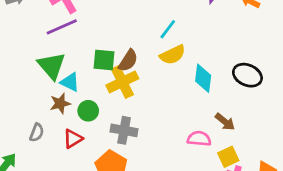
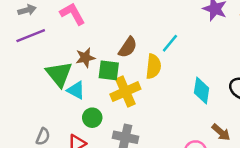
purple line: (62, 27) -> (31, 36), moved
yellow semicircle: (173, 55) -> (153, 66), moved, turned -60
brown semicircle: (128, 61) -> (128, 47), moved
brown star: (60, 103) -> (85, 58), moved

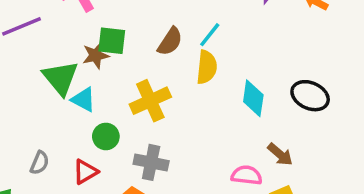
brown semicircle: (128, 47) -> (170, 42), moved
yellow semicircle: (153, 66) -> (207, 67), moved
green square: (109, 70) -> (112, 41), moved

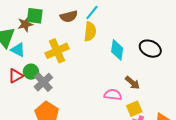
brown semicircle: (170, 42) -> (69, 16), turned 42
gray cross: (151, 162) -> (43, 82), moved, turned 36
red triangle: (85, 172) -> (16, 76), moved

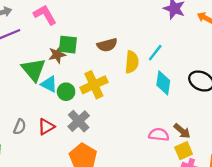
cyan line: (92, 13) -> (155, 53), moved
green circle: (31, 72) -> (66, 92), moved
red triangle: (16, 76) -> (46, 127), moved
brown arrow: (132, 83) -> (182, 131), moved

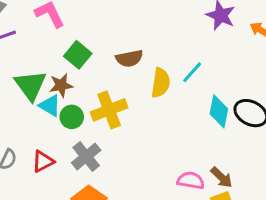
green square: (68, 45) -> (78, 55), turned 30
brown star: (57, 54) -> (61, 85), moved
cyan diamond: (163, 83) -> (219, 111), moved

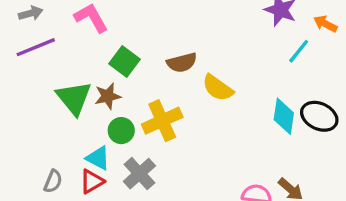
cyan line: (192, 72) -> (299, 51), moved
yellow semicircle: (161, 83) -> (218, 88), turned 120
cyan triangle: (50, 106) -> (98, 158), moved

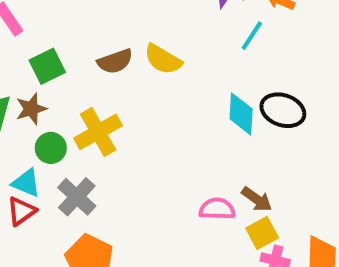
green square: (124, 62) -> (47, 66), turned 32
yellow semicircle: (218, 88) -> (163, 59), moved

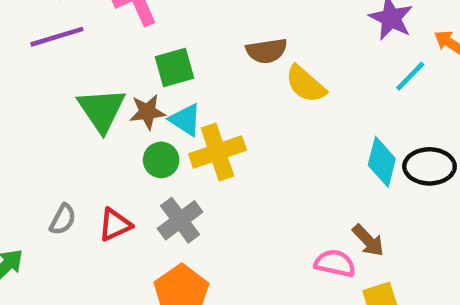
brown semicircle: (115, 61) -> (267, 51), moved
black ellipse: (283, 110) -> (430, 166), turned -30
cyan triangle: (26, 183) -> (185, 120), moved
brown arrow: (257, 199) -> (368, 240), moved

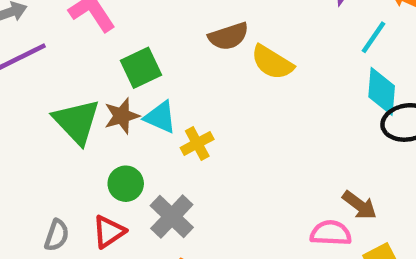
yellow cross: (218, 152) -> (197, 143), size x0.6
green circle: (161, 160) -> (126, 184), moved
cyan diamond: (382, 162) -> (382, 91), moved

